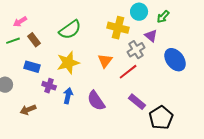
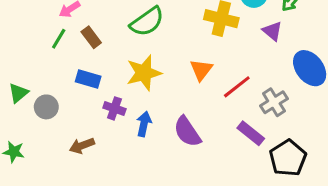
green line: (13, 41) -> (59, 39), turned -40
gray cross: (136, 50) -> (274, 102), moved

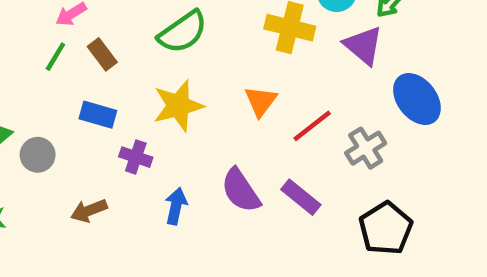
purple triangle: (272, 31) -> (363, 45), size x1.4
blue arrow: (144, 124) -> (176, 206), moved
purple rectangle: (251, 133) -> (301, 197), moved

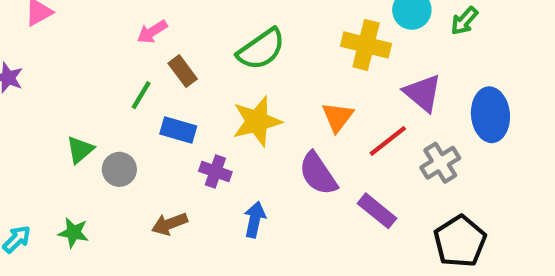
purple triangle: (363, 45) -> (423, 93), moved
green line: (55, 57) -> (141, 95), moved
blue ellipse: (417, 99) -> (490, 115), turned 33
purple semicircle: (241, 190) -> (318, 174), moved

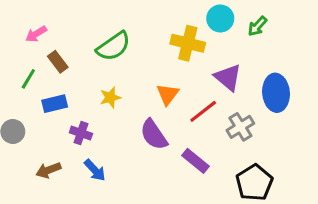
yellow star: (257, 121) -> (110, 97), size x0.6
blue rectangle: (178, 130) -> (55, 104), turned -30
blue arrow: (255, 220) -> (95, 170), moved, turned 125

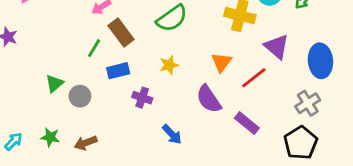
brown rectangle: (58, 62) -> (121, 32), size x1.4
gray cross: (240, 127) -> (308, 103), moved
brown arrow: (48, 170) -> (86, 143), moved
blue arrow: (95, 170) -> (172, 134), moved

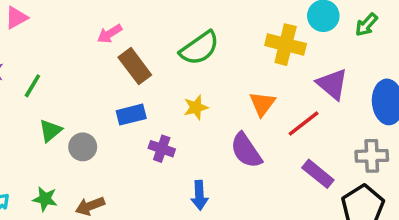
green line: (94, 48) -> (32, 86), moved
gray cross: (308, 103) -> (372, 156), turned 30
purple rectangle: (247, 123) -> (318, 174), moved
blue arrow: (172, 134) -> (199, 195), turned 40

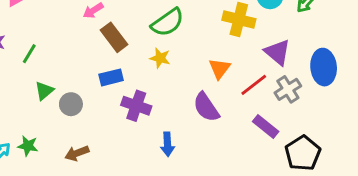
yellow star: (196, 107) -> (160, 58), moved, turned 30
purple cross: (162, 149) -> (136, 106), size x1.4
gray cross: (372, 156) -> (288, 89), moved, turned -30
green star: (45, 199) -> (28, 146), moved

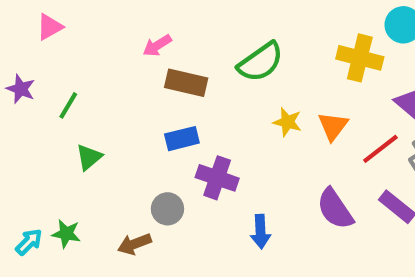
brown rectangle: (114, 37) -> (186, 83), turned -40
yellow star: (160, 58) -> (287, 122), moved
gray circle: (71, 104) -> (167, 209), moved
purple semicircle: (206, 107) -> (335, 209), moved

